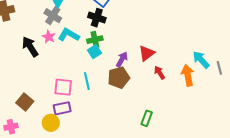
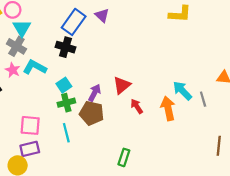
green cross: (95, 40) -> (66, 103), moved
brown pentagon: (119, 78) -> (92, 113), turned 30
cyan line: (87, 81) -> (66, 133), moved

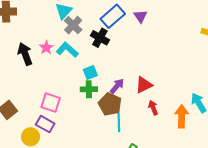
gray cross: (16, 46) -> (73, 25), moved
cyan line: (66, 133) -> (119, 123), moved
purple rectangle: (30, 149) -> (45, 124), turned 30

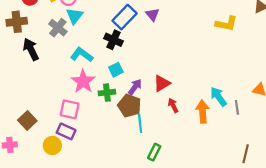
gray cross: (73, 25) -> (58, 28), moved
pink star: (46, 48) -> (83, 81), moved, size x1.6
black arrow: (25, 54) -> (31, 49), moved
cyan square: (90, 72) -> (116, 70), moved

